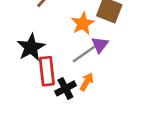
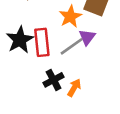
red rectangle: (47, 71) -> (42, 42), moved
orange arrow: (87, 82) -> (74, 88), moved

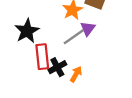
red rectangle: (42, 42) -> (42, 57), moved

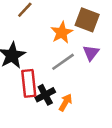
purple triangle: (88, 29) -> (91, 53), moved

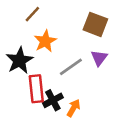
orange star: (62, 33) -> (45, 41), moved

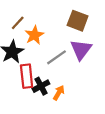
brown line: (32, 14) -> (18, 23), moved
purple triangle: (99, 58) -> (81, 50), size x1.5

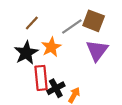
orange star: (34, 35) -> (51, 47), moved
gray line: (57, 57) -> (72, 26), moved

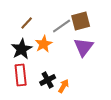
brown square: (94, 21) -> (81, 21), turned -36
red rectangle: (41, 78) -> (21, 75), moved

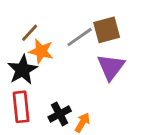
orange star: (44, 44) -> (41, 51), moved, turned -30

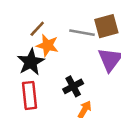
gray line: (80, 37) -> (82, 33), turned 45
black cross: (60, 114) -> (73, 86), moved

